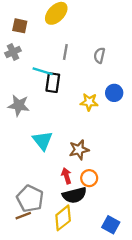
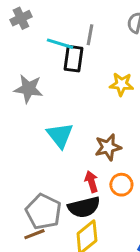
gray line: (65, 52) -> (90, 35), moved
black semicircle: (74, 195) -> (84, 207), moved

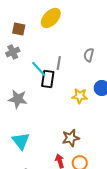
cyan line: (60, 44) -> (39, 69), turned 30
cyan triangle: (60, 135) -> (21, 141), moved

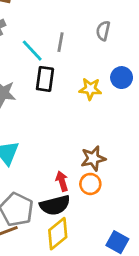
black rectangle: (48, 79) -> (45, 79), moved
brown star: (71, 138) -> (93, 158), moved

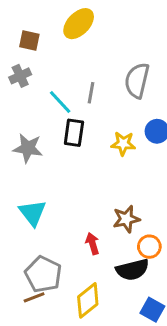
gray semicircle: (103, 31) -> (137, 81), size x1.6
orange circle: (90, 184) -> (149, 247), moved
black semicircle: (55, 205) -> (132, 270), moved

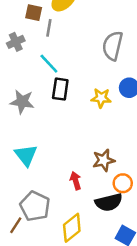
brown square: (29, 41) -> (34, 13), moved
gray line: (91, 93) -> (49, 28), moved
brown line: (34, 297) -> (16, 225), moved, turned -36

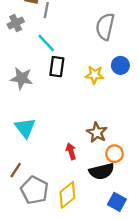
brown star: (104, 160) -> (97, 132), turned -30
gray pentagon: (35, 206) -> (34, 190), moved
brown line: (16, 225) -> (16, 170), moved

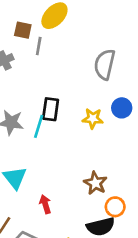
cyan line: (46, 43) -> (39, 126), moved, turned 60
red arrow: (71, 151) -> (45, 204), moved

